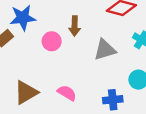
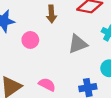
brown arrow: (75, 26) -> (51, 14), moved

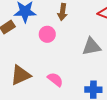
brown arrow: (51, 14) -> (62, 12), moved

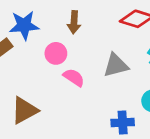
pink semicircle: (55, 79) -> (74, 78), moved

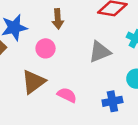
pink semicircle: (74, 78) -> (67, 95), moved
brown triangle: (24, 110) -> (34, 82), moved

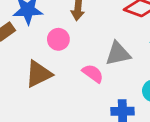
pink semicircle: (67, 95) -> (93, 73), moved

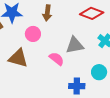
brown triangle: (39, 74) -> (18, 58), turned 40

